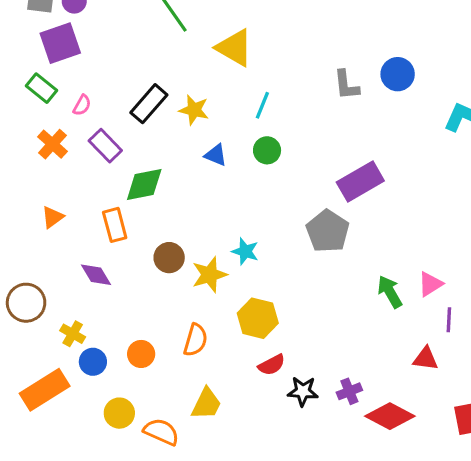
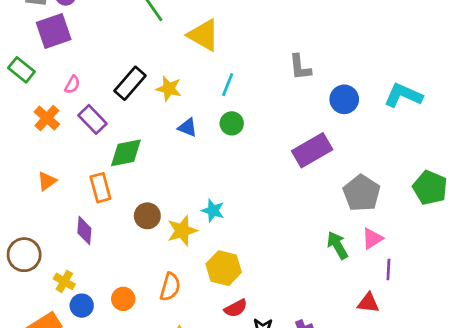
blue circle: (398, 74) -> (344, 99), moved
green rectangle: (42, 88) -> (21, 70), moved
gray pentagon: (328, 231) -> (362, 193), moved
purple diamond: (96, 275) -> (84, 231), turned 36

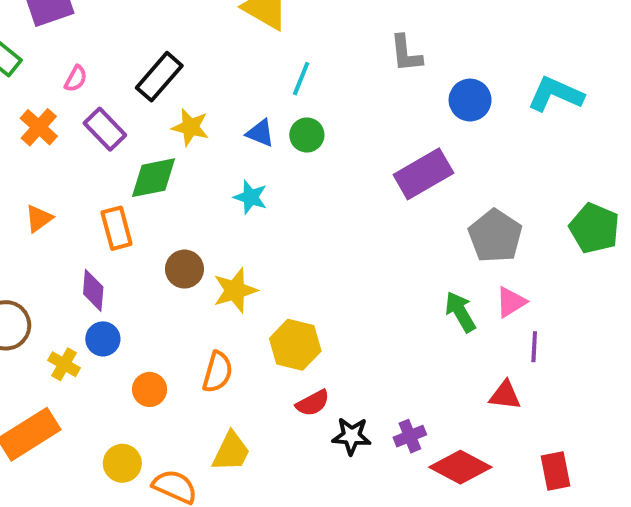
yellow star: (169, 89) -> (190, 127), moved
blue triangle: (188, 127) -> (260, 133), moved
cyan star: (213, 210) -> (251, 197), moved
blue circle: (82, 306) -> (103, 339), moved

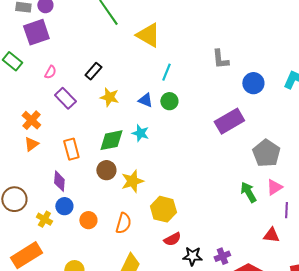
black rectangle: (159, 77) -> (93, 71), size x0.7
orange cross: (39, 127) -> (31, 120), moved
green diamond: (153, 178) -> (111, 140), moved
orange circle: (150, 389) -> (88, 220), moved

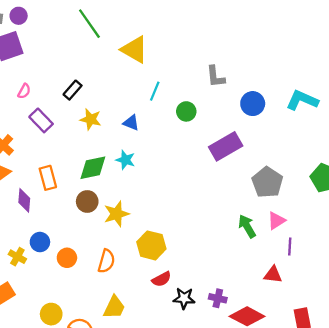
green circle: (169, 101) -> (186, 111), moved
purple diamond: (59, 181) -> (24, 200), moved
purple cross: (222, 256) -> (218, 298), turned 35

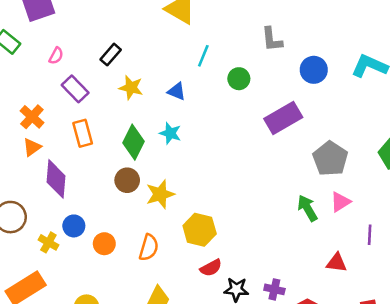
green diamond: (93, 168) -> (133, 142), turned -52
orange rectangle: (48, 178) -> (83, 133), moved
purple diamond: (24, 200) -> (56, 179), size x1.4
purple line: (290, 247) -> (370, 235), moved

